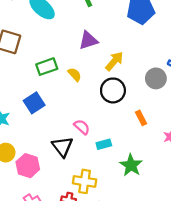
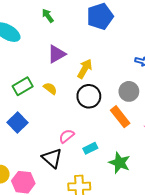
gray circle: (156, 78) -> (129, 91), moved
orange rectangle: (141, 118) -> (120, 117), size x1.5
pink semicircle: (82, 127) -> (67, 136), turned -70

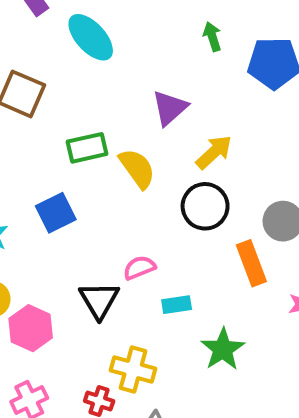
green arrow: (48, 16) -> (212, 37), moved
purple triangle: (57, 54) -> (170, 108), turned -30
yellow semicircle: (50, 88) -> (137, 168), size x1.5

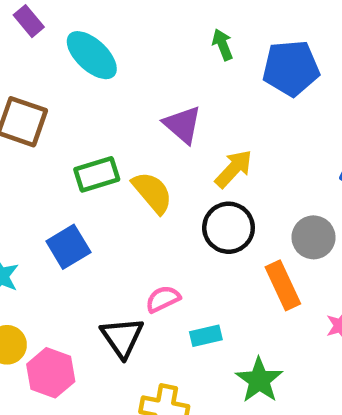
purple triangle: (170, 108) -> (183, 125), turned -33

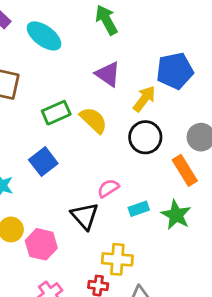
green arrow: (223, 45) -> (106, 20), moved, size x1.5
blue pentagon: (291, 68) -> (175, 71), moved
green star: (259, 380) -> (176, 215), moved

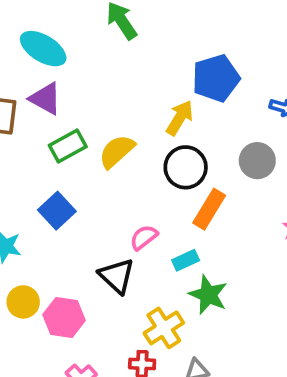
purple triangle: (108, 74) -> (45, 99), moved
yellow semicircle: (93, 120) -> (117, 151), turned -80
orange rectangle: (185, 170) -> (209, 209), moved, turned 68
green star: (176, 215) -> (208, 295), moved
yellow cross: (117, 259) -> (164, 328), turned -32

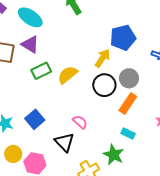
gray circle: (257, 161) -> (129, 78), moved
orange rectangle: (209, 209) -> (128, 103), moved
blue square: (57, 211) -> (35, 119), moved
pink semicircle: (144, 237) -> (80, 122), turned 77
cyan rectangle: (186, 260) -> (128, 134), moved, turned 48

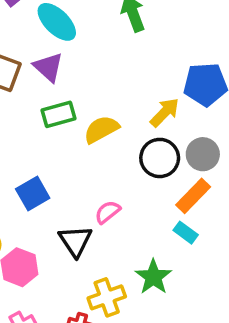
pink semicircle: (80, 122) -> (108, 212), turned -91
cyan rectangle: (128, 134) -> (186, 233), moved

